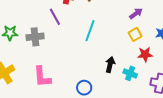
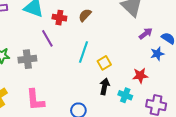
purple arrow: (136, 13) -> (146, 34), moved
yellow square: (135, 34) -> (104, 63), moved

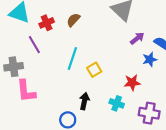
red cross: (59, 18) -> (47, 23), turned -32
black arrow: (105, 86) -> (84, 101), moved
pink L-shape: (35, 100) -> (26, 91), moved

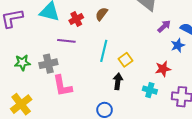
purple line: (34, 45) -> (66, 41), turned -48
black arrow: (84, 101) -> (118, 81), moved

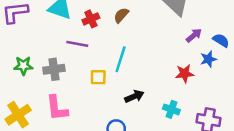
yellow square: (126, 60) -> (98, 77), moved, turned 32
red star: (163, 69) -> (185, 74), moved
black arrow: (118, 81) -> (134, 96), turned 56
pink L-shape: (62, 86) -> (57, 108), moved

